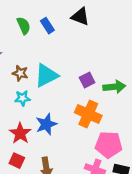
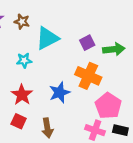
brown star: (20, 73) -> (22, 22), moved
blue star: (46, 124) -> (60, 92), moved
pink pentagon: (109, 145) -> (108, 106), turned 30

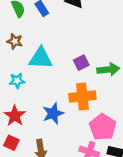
cyan triangle: (47, 38) -> (41, 58), turned 30
orange cross: (88, 76) -> (82, 97), turned -30

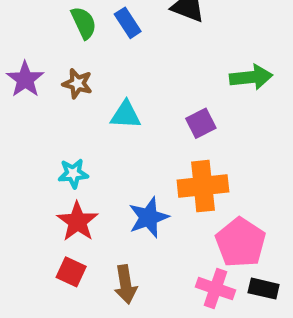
cyan triangle: (41, 58) -> (126, 115), size x0.7
green arrow: (108, 69) -> (251, 77), moved
cyan star: (17, 81) -> (73, 173), moved

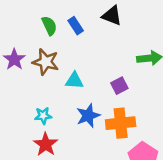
brown star: (77, 83) -> (46, 62), size x1.5
blue star: (149, 217) -> (88, 116), moved

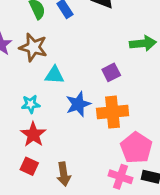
cyan triangle: (74, 81) -> (54, 75), moved

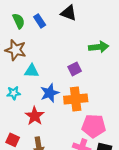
red star: (33, 134) -> (35, 116), moved
pink pentagon: (136, 148) -> (94, 126), turned -30

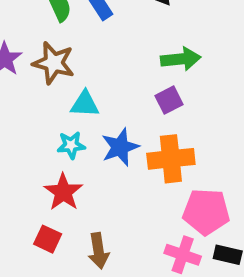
green arrow: (99, 47) -> (181, 59), moved
cyan star: (14, 93) -> (71, 145), moved
red star: (35, 116) -> (63, 192), moved

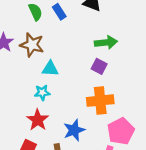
purple square: (169, 100) -> (99, 66), turned -35
blue star: (120, 147) -> (74, 130), moved
pink pentagon: (206, 212) -> (121, 131), turned -30

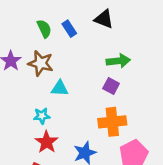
cyan star: (42, 93) -> (42, 116), moved

